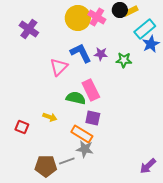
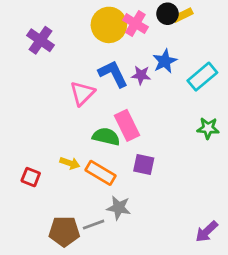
cyan rectangle: (145, 29) -> (202, 77), moved
blue star: (151, 44) -> (165, 61), moved
green star: (124, 60) -> (208, 128), moved
purple square: (93, 118) -> (144, 164), moved
orange rectangle: (82, 134) -> (101, 173), moved

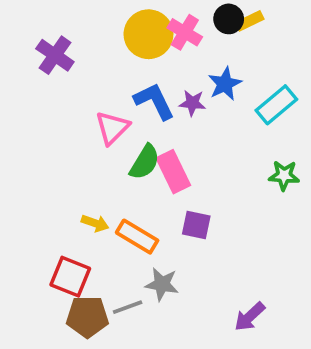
green semicircle: (106, 137) -> (145, 162), moved, turned 108
red square: (31, 177) -> (70, 277), moved, size x1.5
purple arrow: (207, 231) -> (250, 317), moved

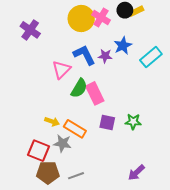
green star: (284, 175) -> (133, 122), moved
gray star: (162, 284) -> (62, 143), moved
gray line: (128, 307) -> (76, 176), moved

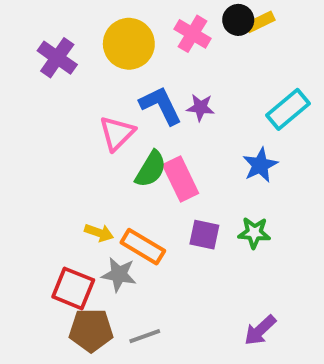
yellow circle: (81, 19) -> (129, 44), moved
blue star: (123, 46) -> (260, 165), moved

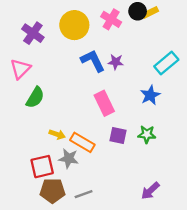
pink triangle: (117, 133) -> (20, 69), moved
green semicircle: (151, 169) -> (35, 98), moved
red square: (73, 288) -> (42, 167), turned -35

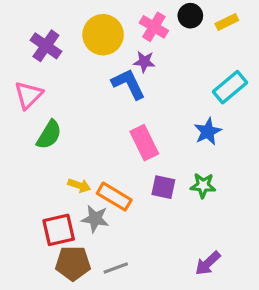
yellow rectangle: (150, 12) -> (227, 22), moved
purple star: (116, 62) -> (144, 62), moved

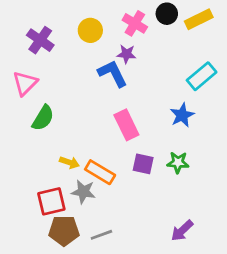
yellow rectangle: (227, 22) -> (199, 19), size x1.4
yellow circle: (103, 35) -> (90, 30), size x0.7

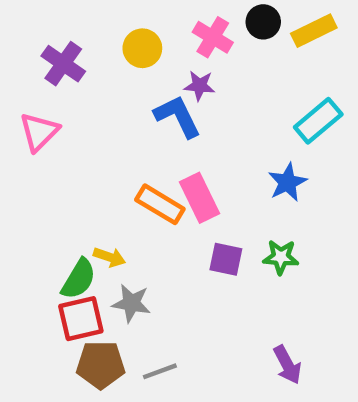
green semicircle: (43, 118) -> (79, 279), moved
orange rectangle: (100, 172) -> (160, 204), moved
purple arrow: (182, 231) -> (287, 365), turned -75

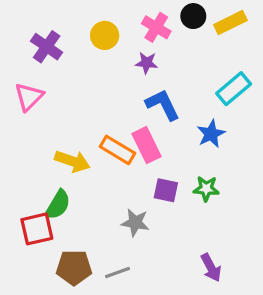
blue L-shape: (178, 116) -> (163, 105), moved
yellow arrow: (109, 257) -> (72, 161), moved, size x1.5
gray star: (131, 303) -> (135, 222), moved
red square: (81, 319) -> (37, 229), moved

